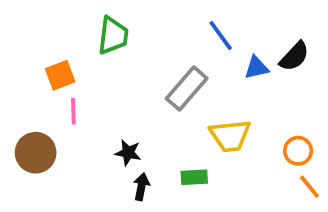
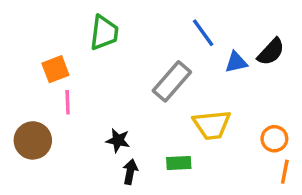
orange line: (309, 187) -> (285, 172), turned 50

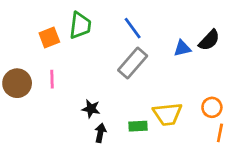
blue line: (203, 33) -> (133, 28), moved
orange square: (55, 69) -> (49, 37), moved
yellow trapezoid: (212, 125) -> (168, 114), moved
brown circle: (33, 140) -> (17, 83), moved

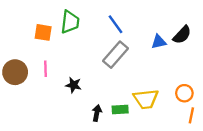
orange square: (49, 37) -> (43, 32), turned 30
black star: (91, 109) -> (73, 85), moved
black arrow: (100, 133) -> (97, 113), moved

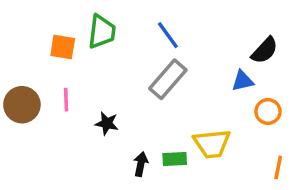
blue triangle: (159, 42) -> (243, 81), moved
orange circle: (184, 93) -> (268, 111), moved

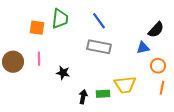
gray rectangle: (168, 79) -> (99, 47), turned 60
orange line: (278, 167) -> (162, 88), moved

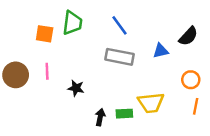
blue triangle: (143, 48) -> (161, 51), moved

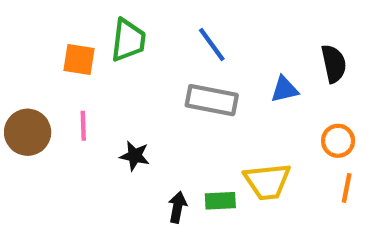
black semicircle: (188, 36) -> (334, 64), turned -55

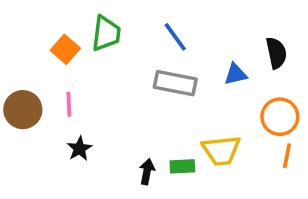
orange square: (79, 59) -> (65, 49), turned 32
orange circle: (338, 141) -> (280, 117), size x1.4
black star: (135, 156) -> (80, 149), moved, turned 30

